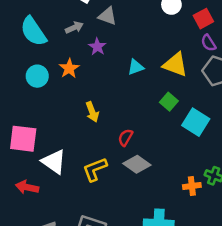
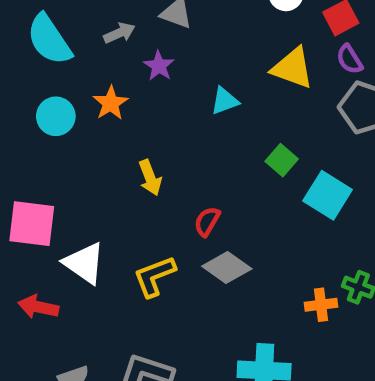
yellow triangle: (175, 65) -> (293, 68), moved

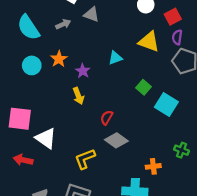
purple semicircle: (350, 59) -> (177, 37), turned 40
purple star: (159, 66) -> (83, 71), moved
yellow L-shape: (154, 276) -> (85, 159), moved
orange cross: (321, 305) -> (153, 166), moved

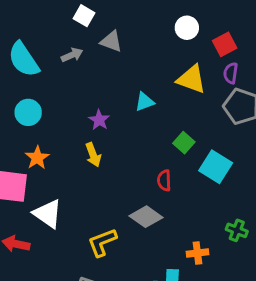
orange star: (59, 59) -> (37, 158), moved
red semicircle: (107, 118) -> (164, 180), moved, turned -32

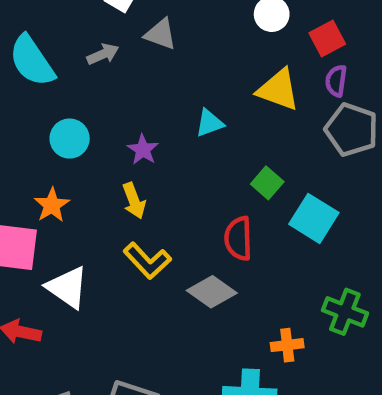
cyan circle: (28, 112) -> (70, 139), moved
red semicircle: (164, 180) -> (238, 238), size x1.4
green cross: (237, 230) -> (345, 312), size x1.4
yellow L-shape: (102, 242) -> (147, 261), moved, turned -112

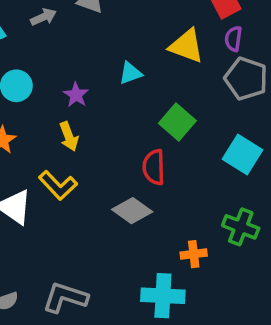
green square: (267, 183) -> (177, 122), size x1.4
cyan square: (314, 218) -> (243, 155), moved
yellow L-shape: (147, 261) -> (58, 185), moved

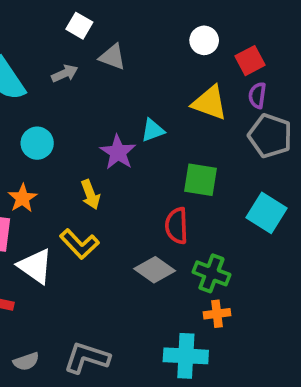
purple star: (76, 95) -> (118, 152), moved, size x1.4
green square: (177, 122) -> (200, 180), turned -32
green cross: (241, 227) -> (211, 273), moved

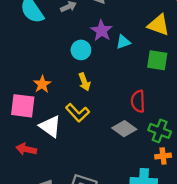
cyan circle: (37, 143) -> (81, 50), moved
purple star: (118, 152) -> (101, 31), moved
green square: (200, 180) -> (157, 60), moved

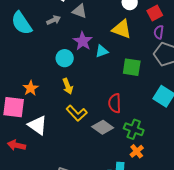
yellow triangle: (158, 25) -> (122, 29), moved
yellow L-shape: (78, 113) -> (77, 113), moved
orange cross: (163, 156) -> (137, 151), turned -32

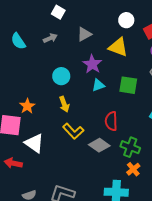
gray triangle: (80, 11) -> (84, 34), moved, turned -49
cyan semicircle: (22, 23) -> (18, 41), size x0.7
purple star: (83, 41) -> (92, 64), moved
cyan triangle: (102, 51) -> (98, 85), moved

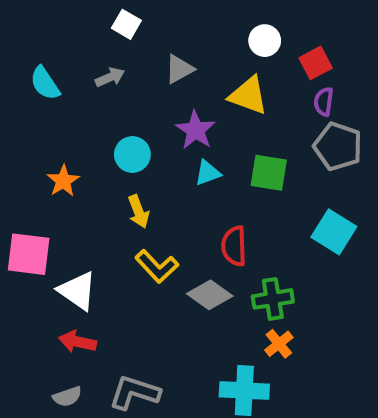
orange star: (27, 106) -> (63, 181), moved
green cross: (130, 147) -> (273, 299), turned -30
red arrow: (13, 163) -> (77, 342), moved

